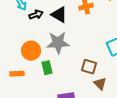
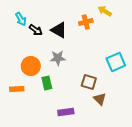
black arrow: (36, 15) -> (36, 30), turned 56
gray star: (58, 43) -> (58, 58), size x0.7

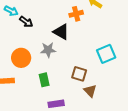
cyan arrow: (21, 19) -> (11, 11), turned -32
black triangle: (59, 30) -> (61, 32), moved
green rectangle: (47, 83) -> (44, 80), moved

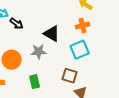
orange cross: (76, 14) -> (83, 26), moved
cyan square: (106, 54) -> (80, 50), moved

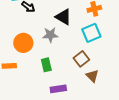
brown square: (70, 76) -> (81, 59), turned 35

